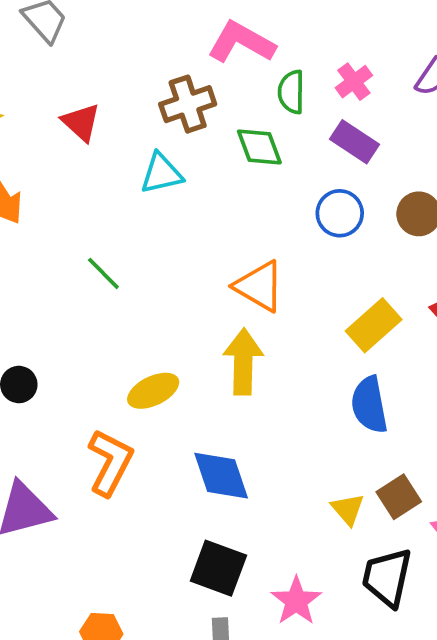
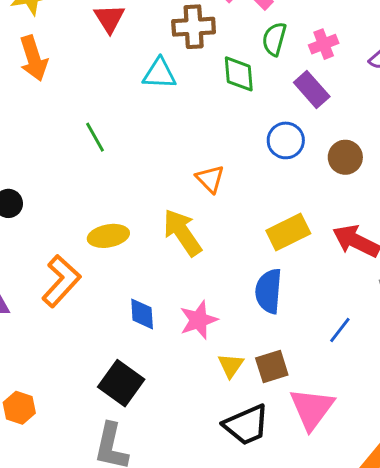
orange triangle: (259, 286) -> (210, 179), size x0.7
yellow arrow: (243, 362) -> (182, 233), turned -51
blue diamond: (221, 476) -> (142, 314), size x0.7
black trapezoid: (387, 577) -> (246, 425), turned -141
pink star: (296, 601) -> (199, 320), moved

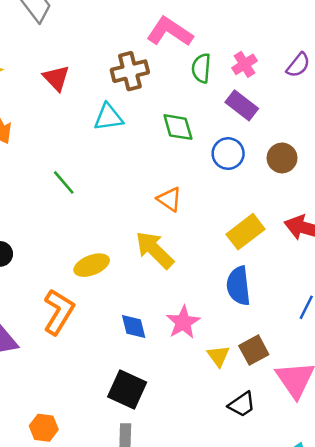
green diamond: (239, 74) -> (178, 127), moved
black trapezoid: (246, 425) -> (242, 404), size x0.7

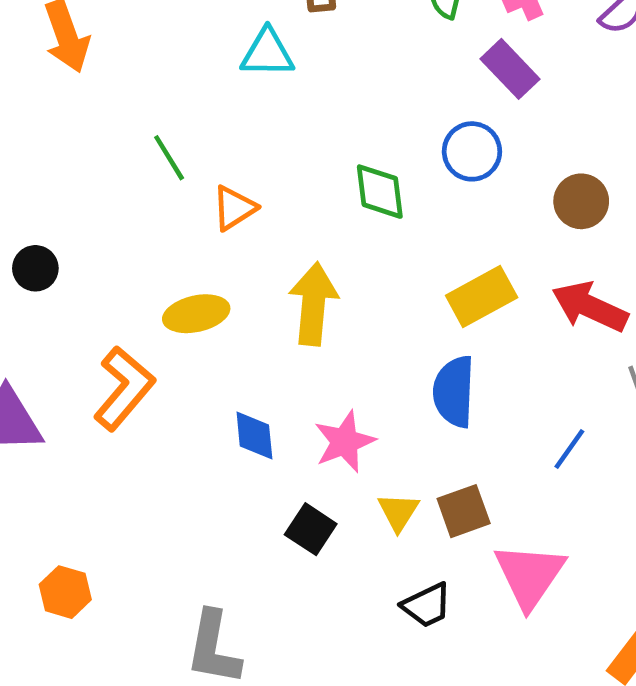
green diamond: (178, 127) -> (380, 192), moved
brown circle: (282, 158) -> (581, 201), moved
orange triangle: (169, 199) -> (234, 208), moved, turned 44
yellow arrow: (155, 250) -> (313, 304), turned 42
black square: (127, 390) -> (311, 529), moved, size x0.7

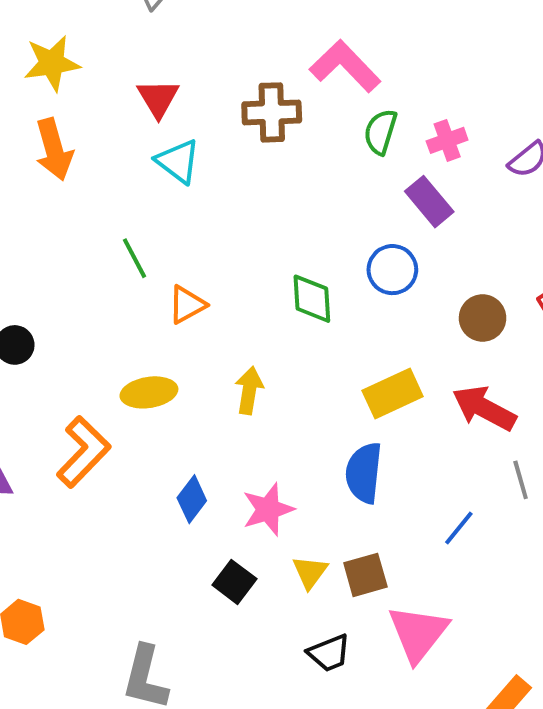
cyan triangle: (267, 53) -> (178, 161), moved, turned 33
yellow arrow: (313, 304) -> (249, 391), size x0.7
blue diamond: (254, 435) -> (192, 499), turned 39

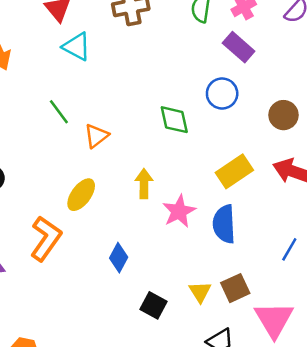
yellow ellipse: (149, 392) -> (81, 195), turned -36
pink star: (268, 509) -> (179, 211), moved

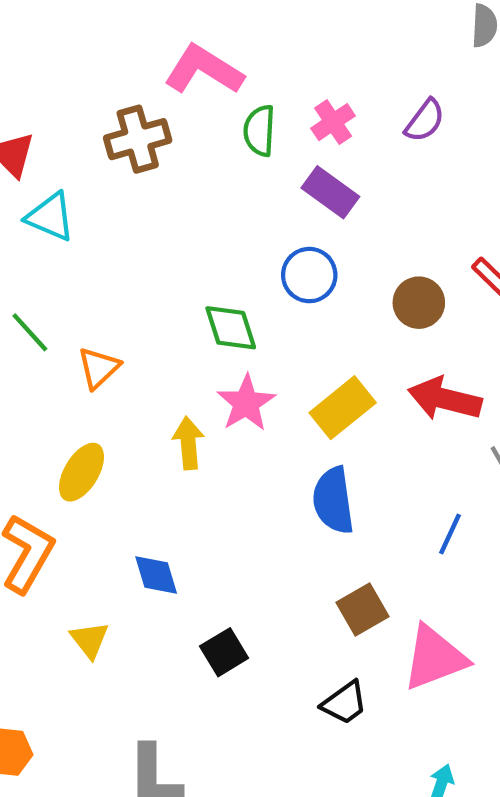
pink star: (179, 211) -> (246, 403), moved
blue diamond: (119, 258) -> (156, 575), turned -40
yellow triangle: (200, 292) -> (90, 640), moved
black square: (154, 305) -> (224, 652), turned 36
pink triangle: (274, 320) -> (435, 658), turned 45

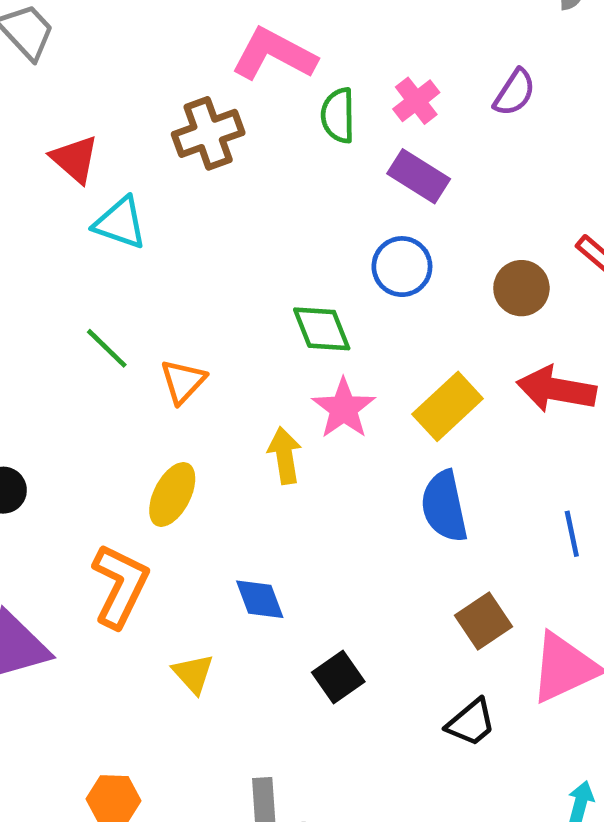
blue line: (450, 534) -> (572, 534), turned -33

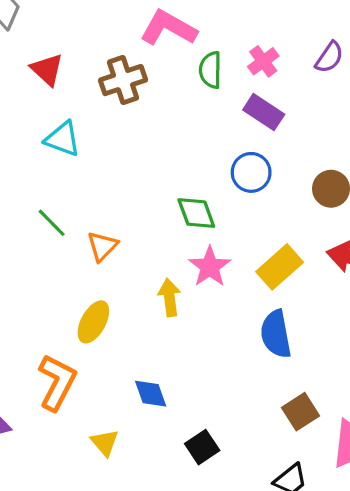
red triangle: (75, 159) -> (47, 70), moved

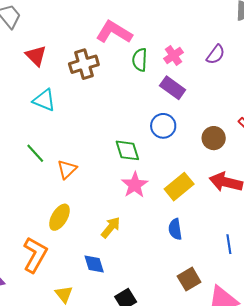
yellow arrow: (169, 298) -> (111, 227), moved, turned 45
blue semicircle: (276, 334) -> (175, 229), size x0.7

